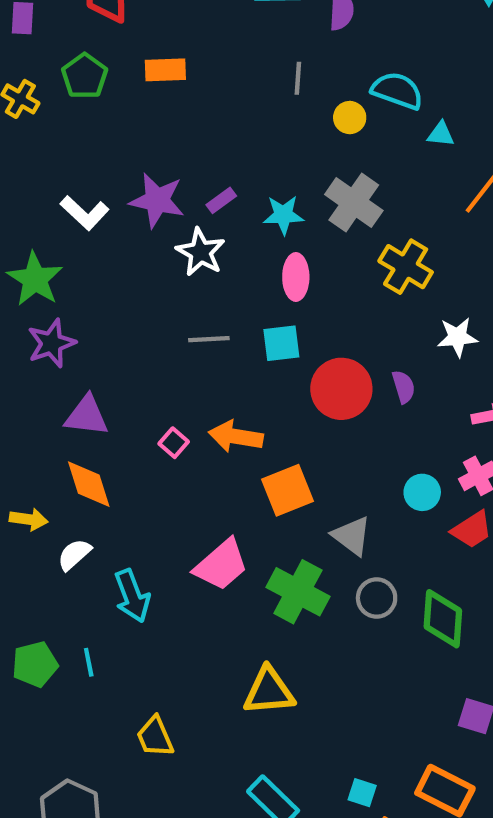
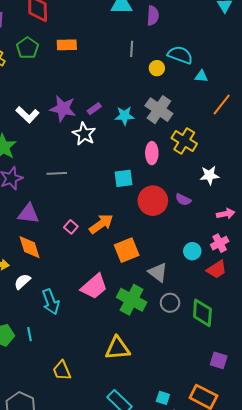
pink ellipse: (296, 277) -> (152, 153), moved
gray line: (209, 339) -> (57, 173), moved
purple semicircle: (404, 387) -> (183, 200), turned 133
orange arrow: (236, 436) -> (101, 224), turned 135

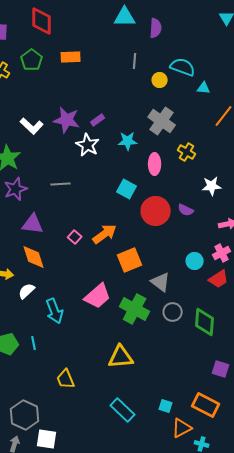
cyan star: (125, 116) -> (128, 141), moved
yellow cross: (184, 141) -> (187, 152), size x0.7
cyan square: (124, 178) -> (127, 189), turned 36

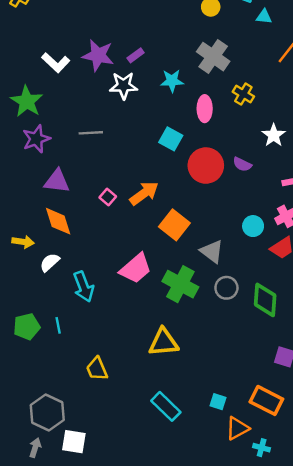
white star: (88, 145) -> (124, 86), turned -30
white star: (212, 186) -> (274, 135), turned -30
orange square: (130, 260) -> (174, 225), turned -30

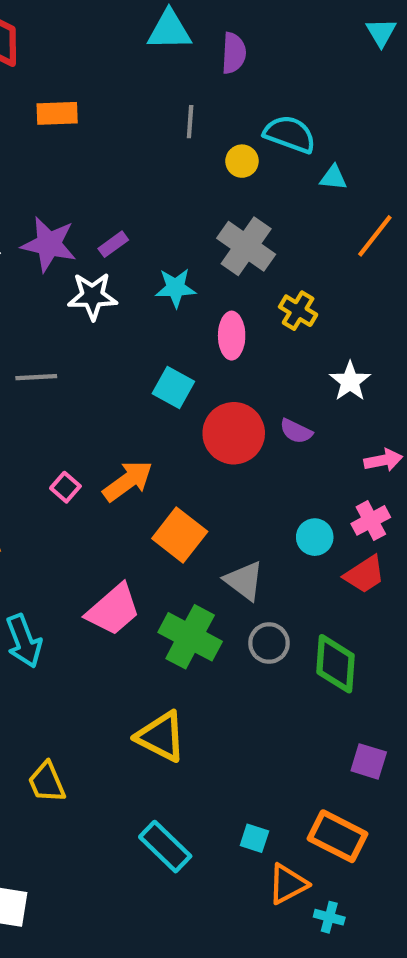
yellow triangle: (163, 342) -> (161, 736), turned 32

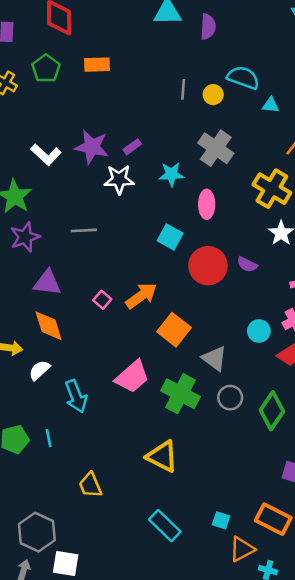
gray line: (190, 122) -> (183, 89), moved
yellow cross: (298, 311) -> (272, 189), moved, size x1.6
green diamond: (335, 664) -> (272, 411), turned 30

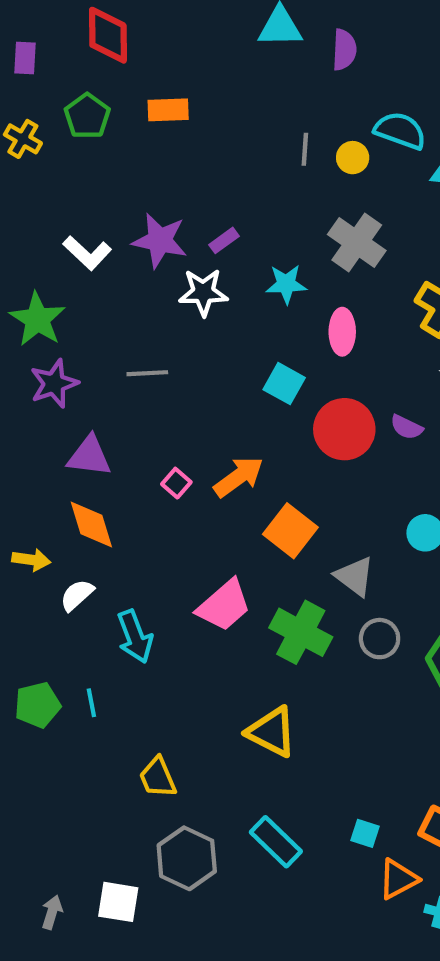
gray hexagon: (37, 532) -> (187, 858), moved

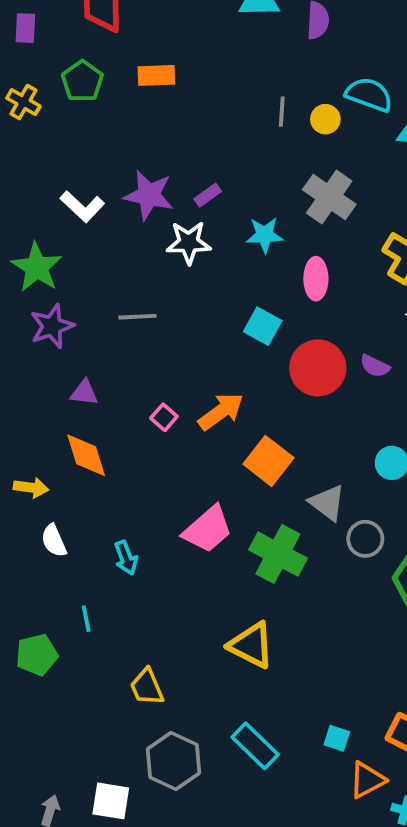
purple triangle: (89, 456) -> (84, 393), size x0.7
white semicircle: (77, 595) -> (54, 541), moved, turned -72
cyan arrow: (135, 636) -> (126, 558), size x0.7
gray circle: (380, 639) -> (365, 539), moved
green pentagon: (37, 705) -> (37, 655), moved

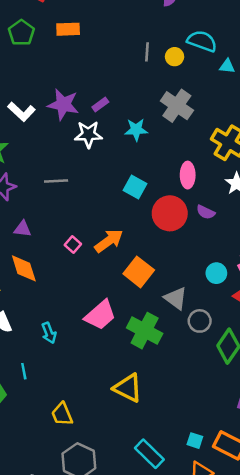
pink ellipse: (316, 279) -> (188, 175), moved
cyan square: (337, 738) -> (195, 441), moved
cyan rectangle: (255, 746) -> (149, 454), moved

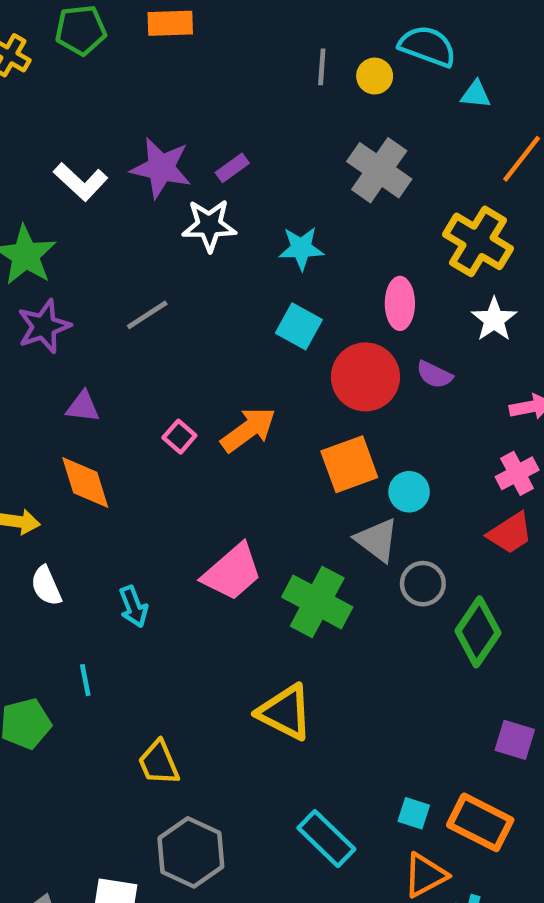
green pentagon: (21, 33) -> (81, 30), turned 30
cyan star: (136, 130) -> (301, 248), moved
gray line: (56, 181) -> (147, 315), turned -30
orange square: (139, 272) -> (349, 464), moved, turned 32
cyan circle: (216, 273) -> (409, 492), moved

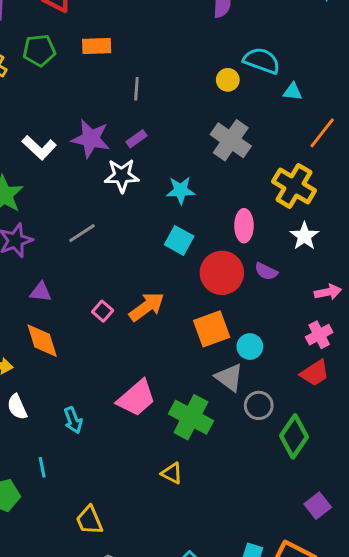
gray line: (322, 67) -> (136, 89), moved
yellow triangle: (285, 712) -> (172, 473), moved, size x0.6
purple square: (515, 740) -> (318, 506), turned 35

